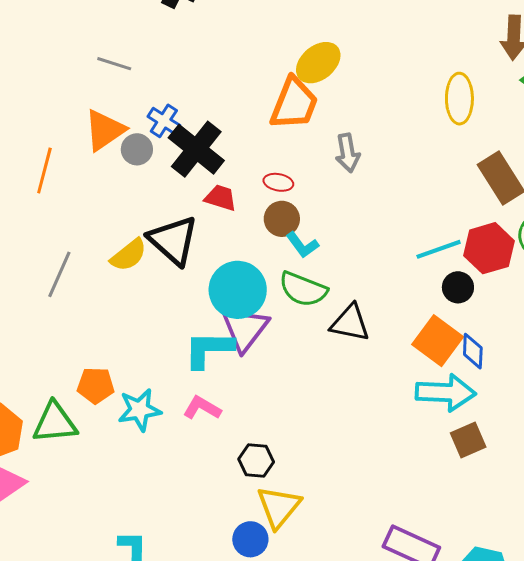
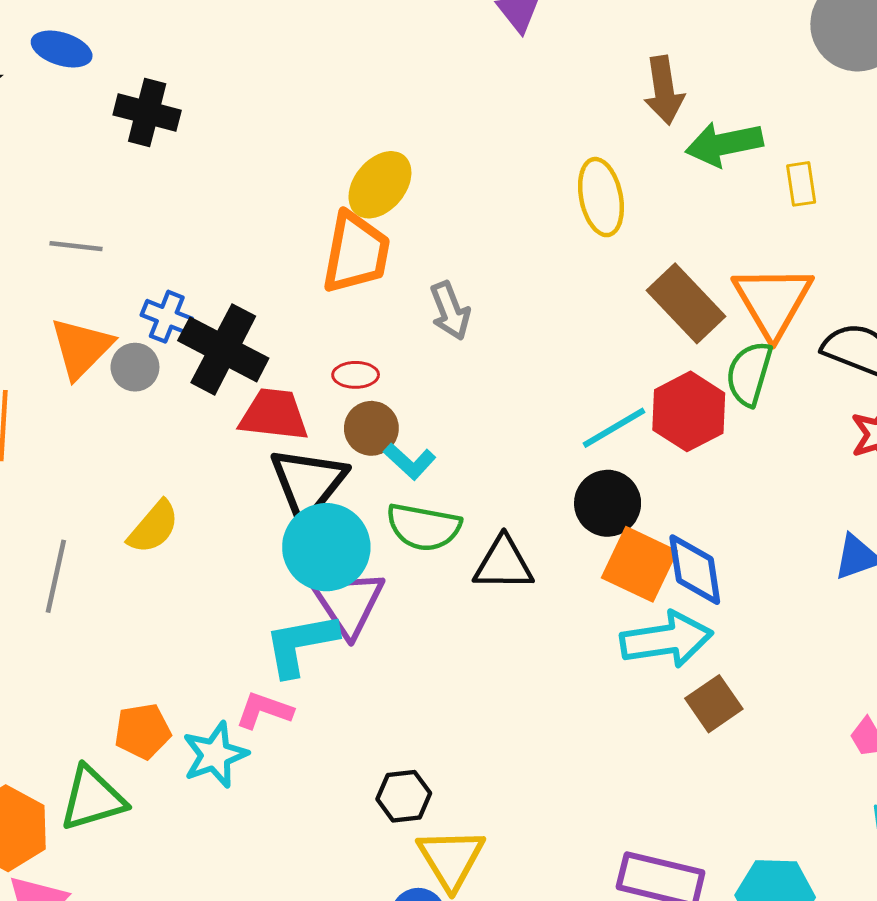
red trapezoid: (221, 198) -> (274, 415), size x1.4
black triangle: (173, 240) -> (308, 483), moved, turned 38
black circle: (458, 287) -> (608, 503), moved, size x1.4
blue diamond: (473, 351) -> (695, 570), size x1.4
pink L-shape: (202, 408) -> (264, 710), moved

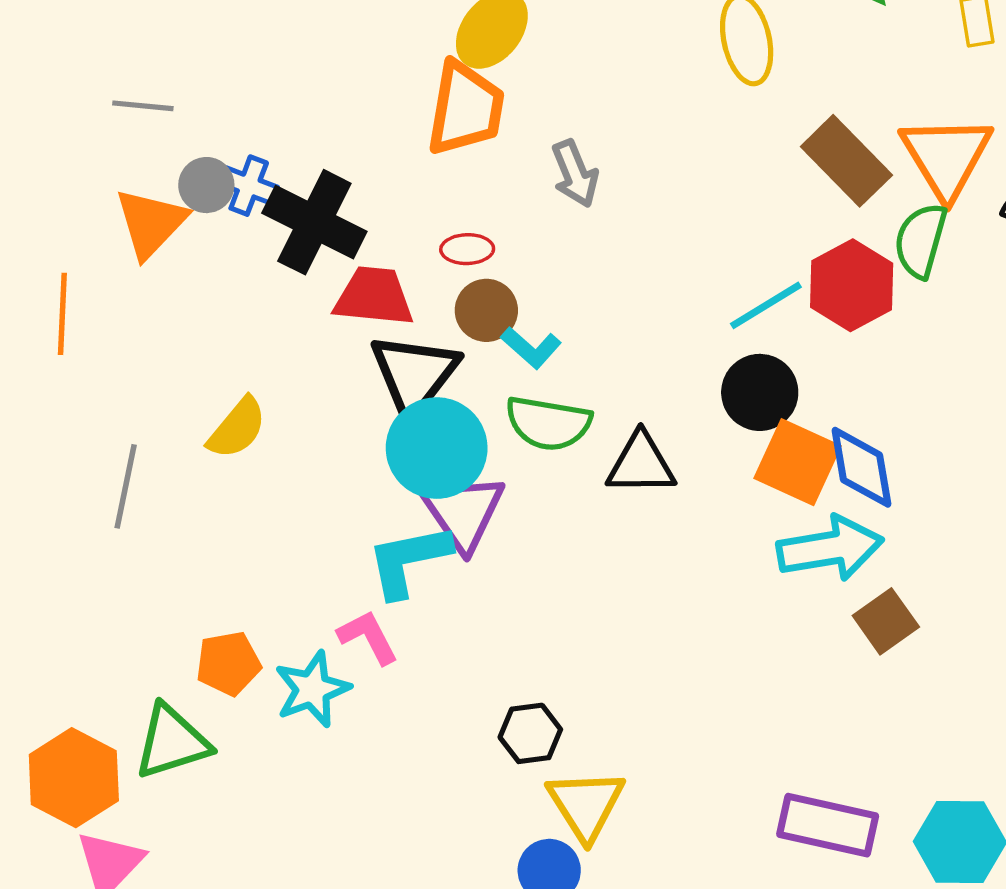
gray circle: (135, 367) -> (206, 185), moved
pink L-shape: (264, 710) -> (368, 637), turned 44

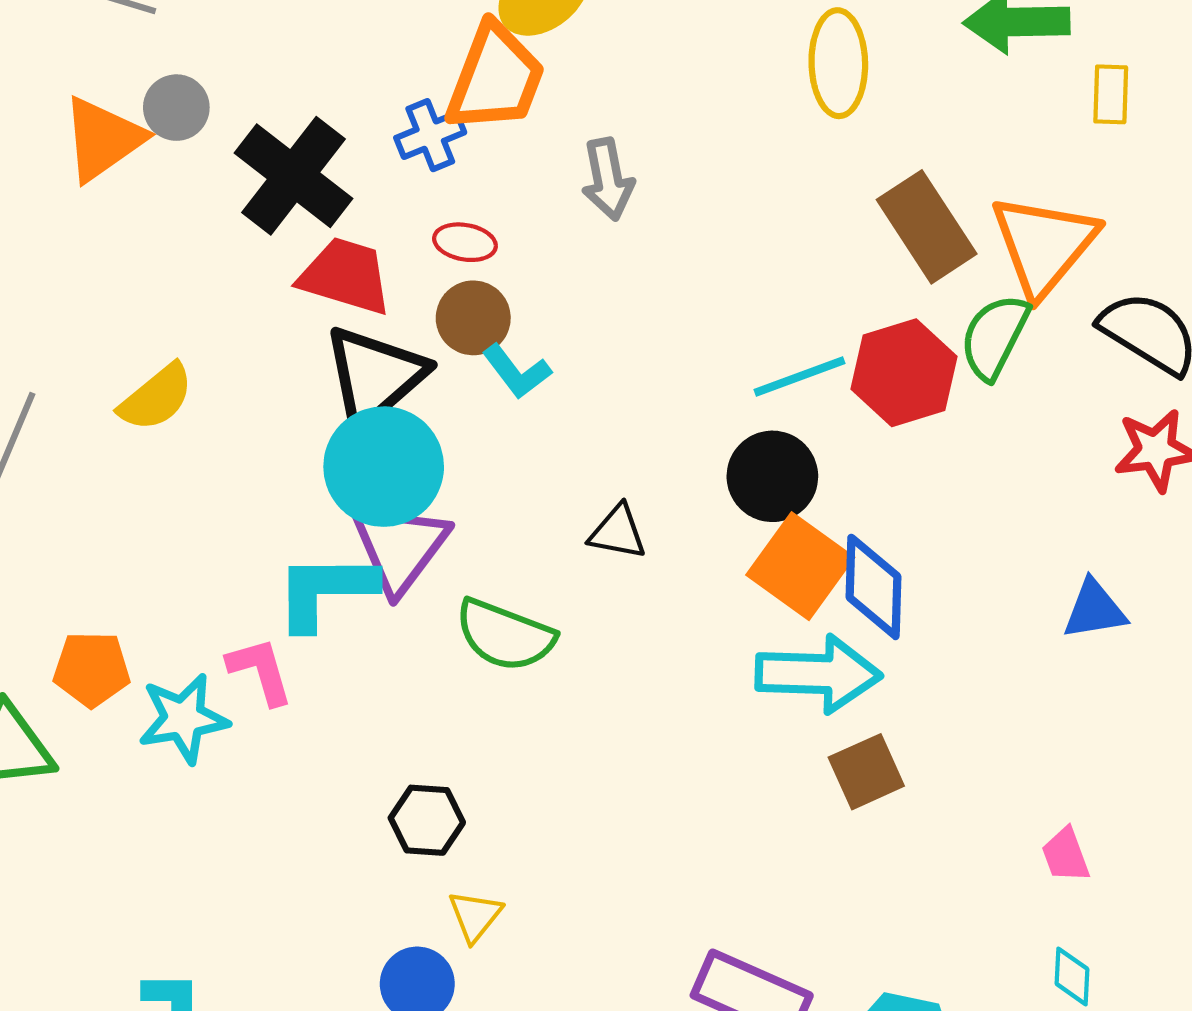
blue cross: (249, 186) -> (430, 135), moved, turned 36
green semicircle: (548, 423) -> (505, 635), moved
black triangle: (641, 464) -> (618, 532), size x0.7
yellow triangle: (586, 805) -> (475, 916), size x0.6

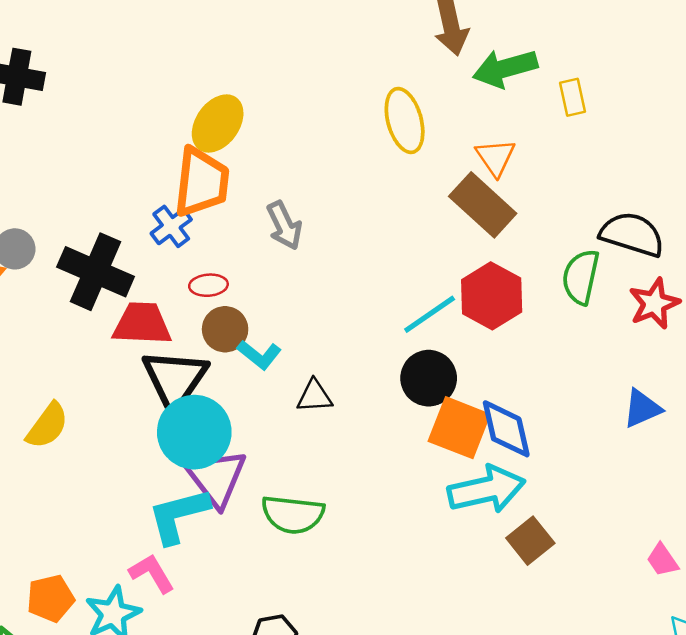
orange triangle: (1044, 245) -> (495, 157), moved, size x0.6
green semicircle: (994, 337) -> (581, 277), moved
black triangle: (618, 532) -> (314, 396), moved

